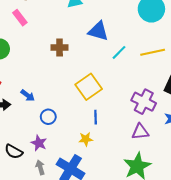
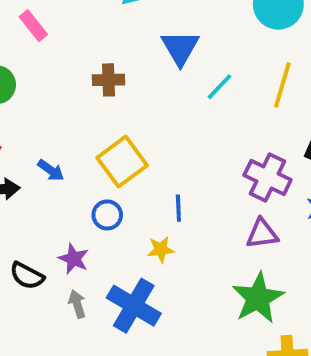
blue triangle: (98, 31) -> (180, 48), turned 45
yellow line: (153, 52) -> (282, 85), turned -60
yellow square: (89, 87) -> (122, 162), moved
blue circle: (48, 117) -> (107, 215), moved

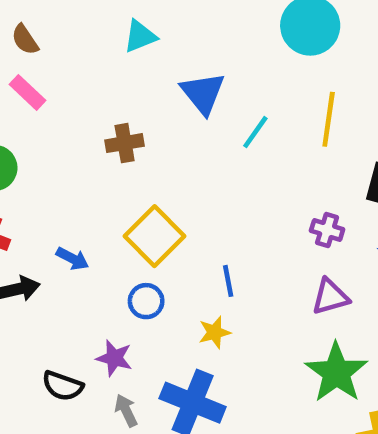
purple cross: (268, 177) -> (327, 230), size x0.6

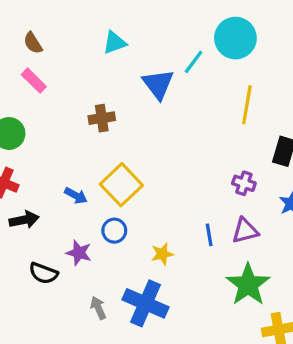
cyan line: (255, 132) -> (194, 62), moved
blue arrow: (73, 259) -> (76, 196), moved
blue line: (228, 281) -> (209, 235), moved
purple star: (114, 358) -> (79, 253), moved
black semicircle: (63, 386) -> (43, 273), moved

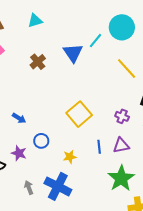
cyan triangle: (115, 43) -> (35, 21), moved
yellow line: (247, 105) -> (127, 69), turned -55
brown cross: (102, 118) -> (38, 62), moved, turned -35
yellow square: (121, 185) -> (79, 114), moved

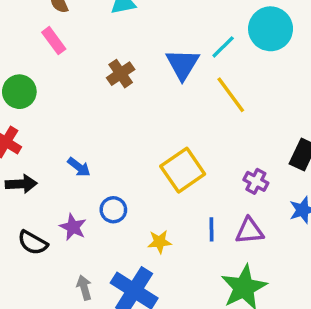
yellow line: (127, 69) -> (231, 95), moved

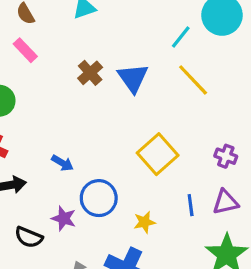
blue triangle: (183, 64) -> (133, 78), moved
blue circle: (113, 210) -> (99, 198), size x1.5

